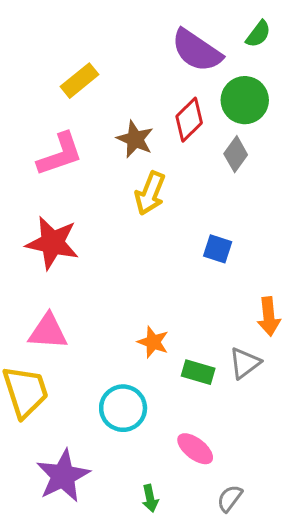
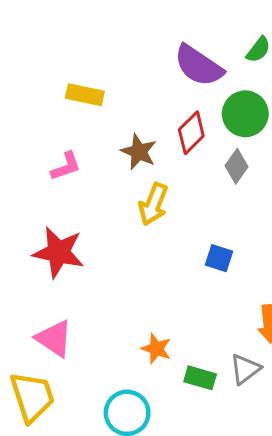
yellow rectangle: (79, 81) -> (85, 95), turned 51
pink L-shape: (60, 154) -> (66, 166), size x0.7
pink triangle: (48, 332) -> (54, 338), turned 30

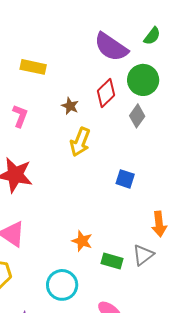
brown star: (139, 152) -> (70, 106), size x0.7
pink L-shape: (66, 166) -> (20, 116), turned -50

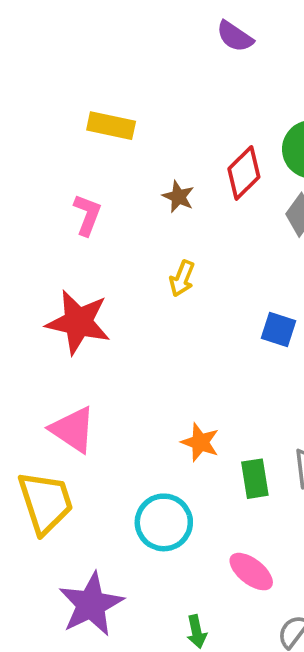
purple semicircle: (111, 47) -> (235, 36), moved, size x0.6
yellow arrow: (80, 142) -> (182, 278), moved, size x0.7
green rectangle: (112, 261) -> (255, 479), turned 65

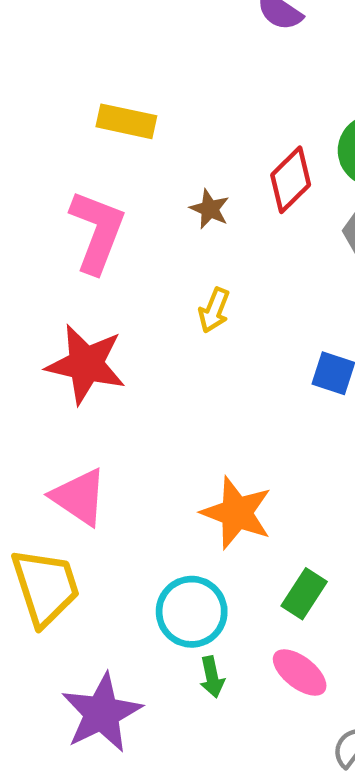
pink L-shape: (87, 215) -> (97, 232), size x1.6
orange star: (200, 442) -> (237, 513), size x1.5
green rectangle: (255, 479) -> (304, 594), moved, turned 42
green arrow: (197, 632) -> (212, 677), moved

